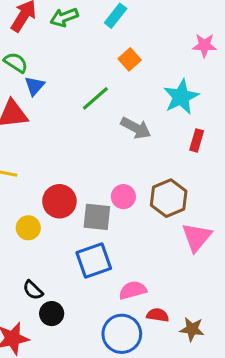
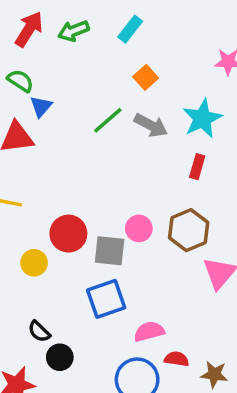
gray arrow: (136, 128) -> (151, 125), moved
red rectangle: (197, 140) -> (197, 167), moved

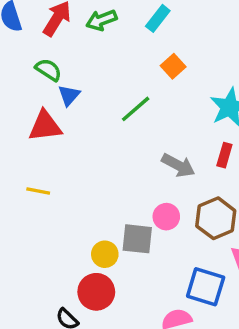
gray arrow: (151, 125) -> (178, 165), moved
red circle: (68, 234) -> (96, 292), moved
yellow circle: (34, 263) -> (105, 254), moved
blue square: (106, 299) -> (206, 287), moved, turned 36

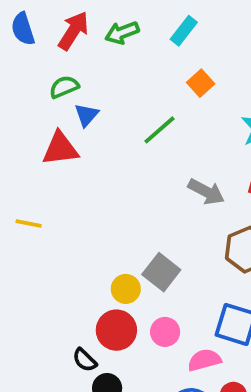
green semicircle: (48, 70) -> (64, 87), turned -56
yellow line: (38, 191) -> (29, 223), moved
pink circle: (166, 217) -> (165, 332), moved
gray square: (137, 239) -> (161, 272), turned 32

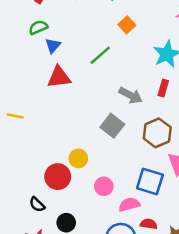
red triangle: (60, 149) -> (59, 77), moved
gray square: (161, 272) -> (112, 126), moved
red circle: (116, 330) -> (58, 177), moved
black semicircle: (85, 360) -> (37, 205), moved

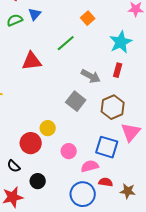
blue triangle: (53, 46) -> (35, 14), moved

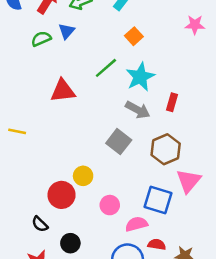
cyan star: (121, 42) -> (140, 77), moved

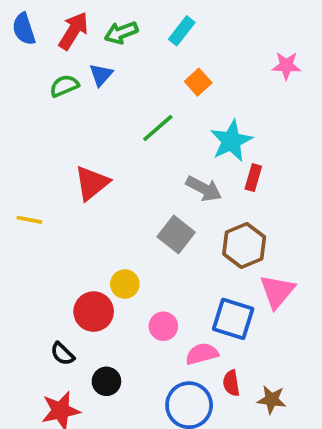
cyan star: (140, 77) -> (231, 141), moved
red triangle: (63, 91) -> (92, 183), moved, turned -32
red semicircle: (157, 244) -> (231, 383), turned -108

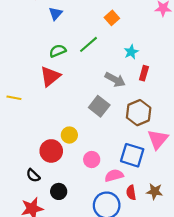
green semicircle: (64, 86) -> (58, 51), moved
cyan star: (231, 141) -> (131, 52), size x0.6
brown star: (272, 400) -> (155, 191), moved

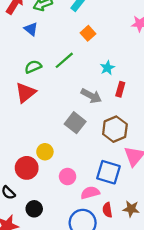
blue triangle: (55, 14) -> (31, 29), turned -32

